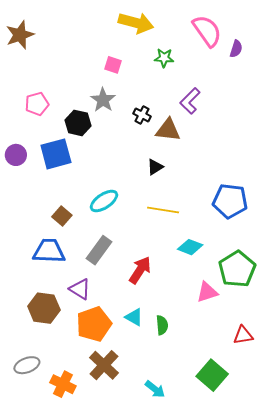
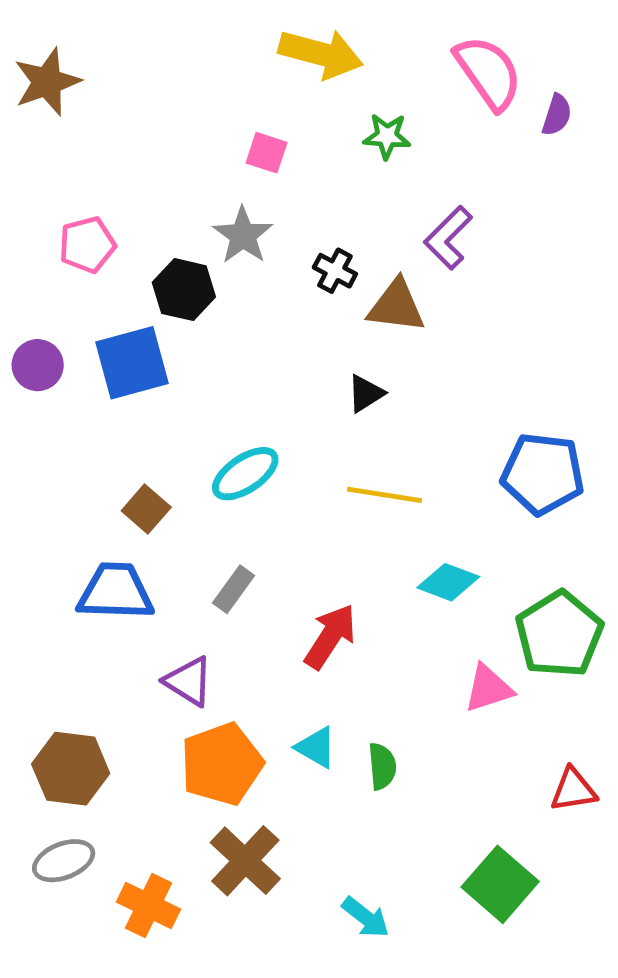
gray rectangle: (99, 250) -> (233, 589), size x0.7
brown hexagon: (44, 308) -> (71, 769), moved

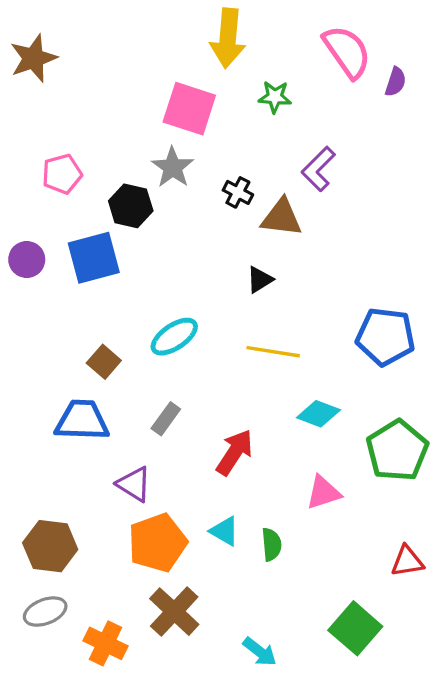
yellow arrow: (321, 54) -> (228, 38), turned 80
pink square: (267, 153) -> (189, 109), size x1.8
pink triangle: (488, 688) -> (323, 492), moved

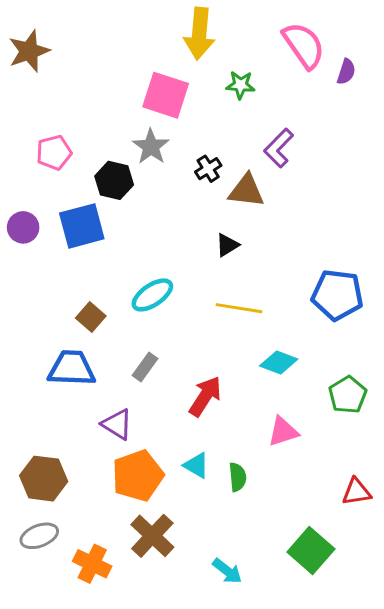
black cross: (238, 192) -> (208, 169), turned 30
green pentagon: (397, 451) -> (348, 395), size x0.7

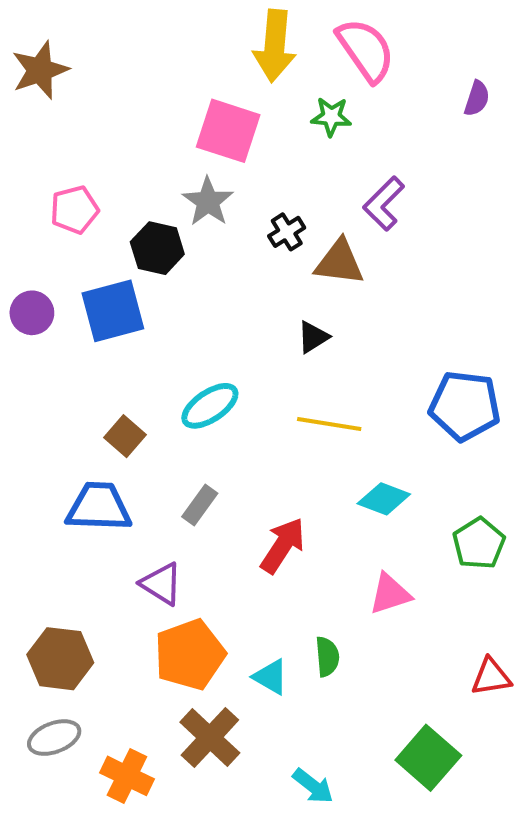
pink semicircle: (304, 45) -> (366, 50), moved
cyan triangle: (196, 465) -> (271, 677), moved

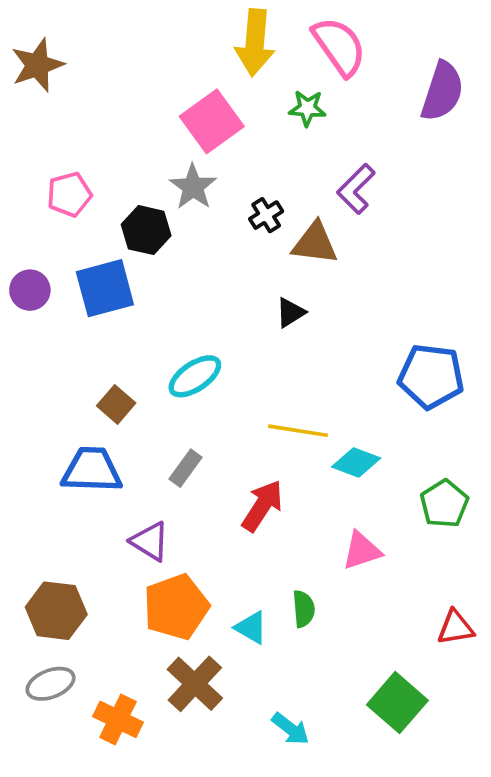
purple semicircle: (477, 98) -> (442, 91), size x1.8
pink square: (228, 131) -> (212, 121), turned 36
yellow line: (329, 424) -> (298, 431), moved

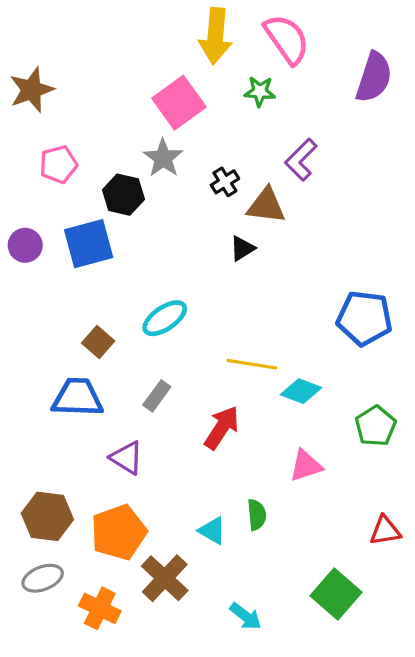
brown star: (37, 65) -> (32, 90), moved
black triangle: (290, 313) -> (242, 248), moved
orange pentagon: (176, 607) -> (119, 532), moved

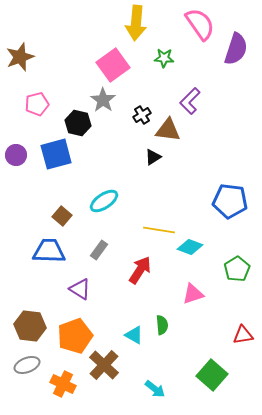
pink semicircle: (287, 39) -> (200, 24), moved

